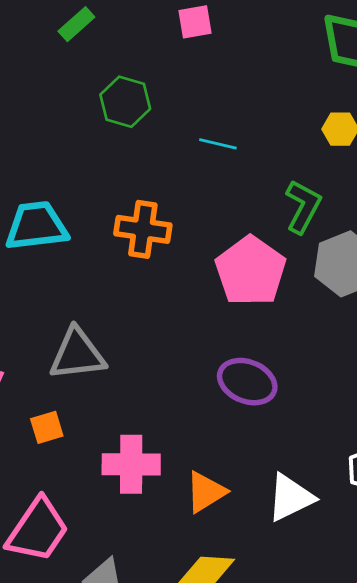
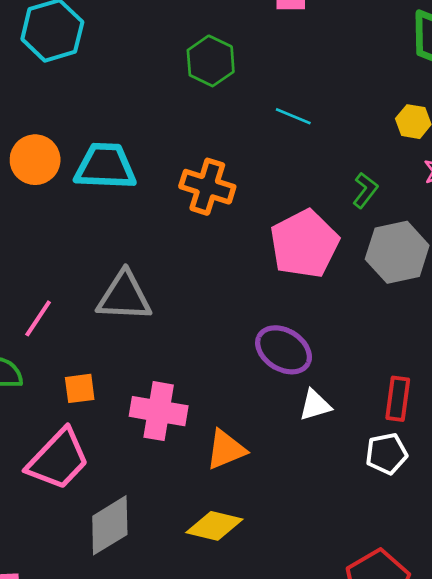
green L-shape: (303, 207) -> (365, 190), size x0.7
orange square: (47, 427) -> (80, 388), moved
white triangle: (290, 498) -> (315, 405), moved, size x0.7

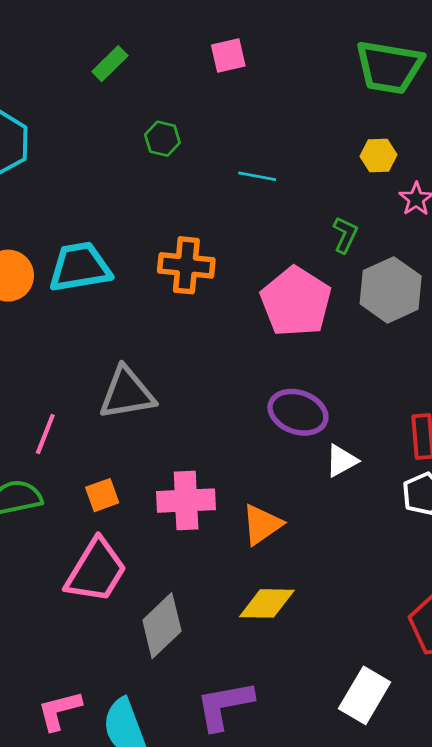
green hexagon: (211, 61) -> (162, 139), size x0.7

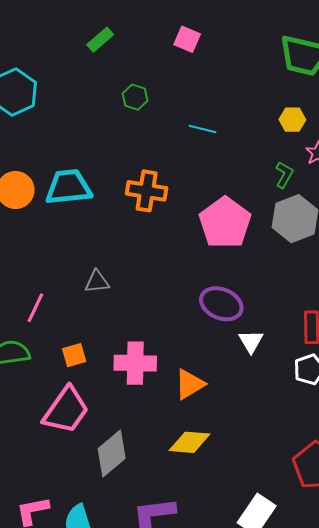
pink square: (228, 55) -> (187, 39), turned 32
green L-shape: (345, 235) -> (284, 175), moved
gray triangle: (127, 393) -> (97, 282), size x0.6
white triangle: (342, 461) -> (251, 341), turned -36

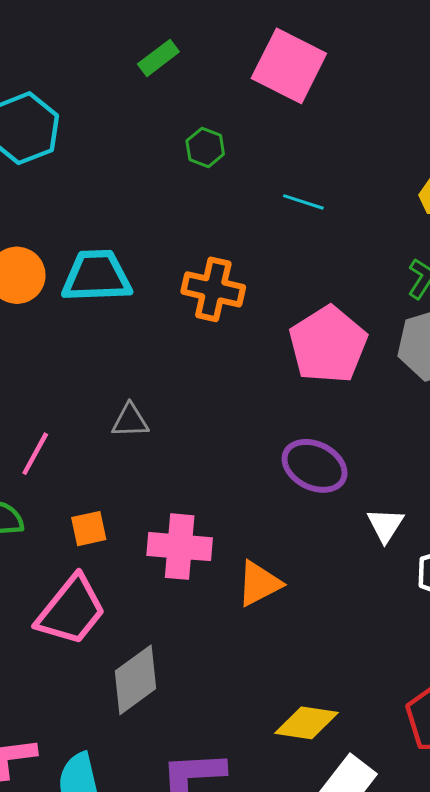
pink square: (187, 39) -> (289, 66), size x1.8
white triangle: (251, 341) -> (385, 525), moved
yellow diamond: (189, 442) -> (306, 723), moved

